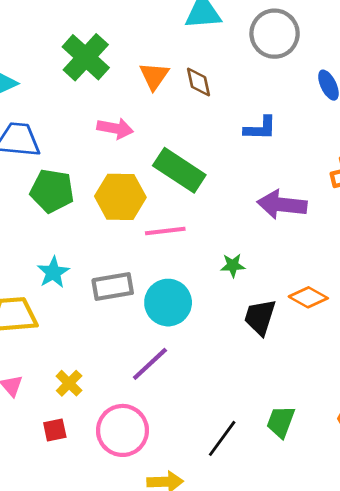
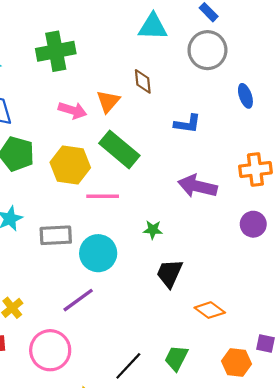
green cross: (86, 57) -> (56, 51), turned 30
orange triangle: (154, 76) -> (108, 101), moved
orange diamond: (308, 297) -> (210, 310), moved

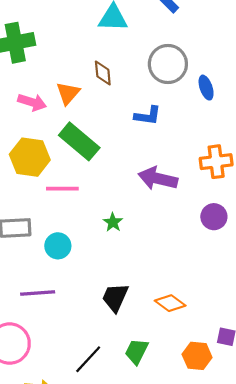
gray circle: (207, 50) -> (168, 64), moved
green star: (153, 230) -> (113, 222), turned 30
cyan circle: (98, 253) -> (58, 246), size x0.7
black trapezoid: (170, 273) -> (115, 298), moved
purple line: (78, 300) -> (38, 293), turned 32

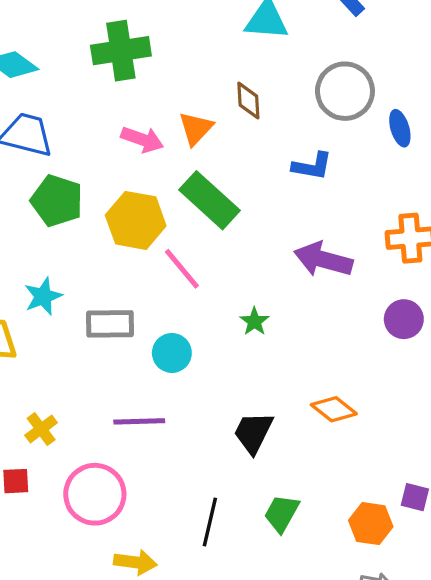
pink line: (62, 189) -> (182, 269), turned 48
orange diamond: (170, 303) -> (334, 409), moved
black line: (88, 359) -> (210, 522), turned -32

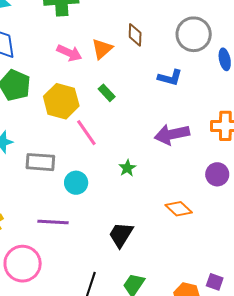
green rectangle: (210, 200) -> (107, 93), size x0.5
purple arrow: (323, 260) -> (172, 134), turned -32
orange diamond: (334, 409) -> (179, 209), moved

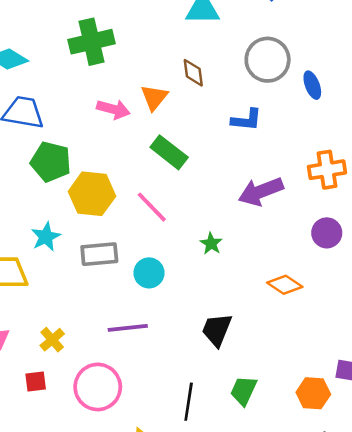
green rectangle: (107, 93) -> (169, 152), size x1.6
yellow hexagon: (61, 101) -> (92, 194), moved

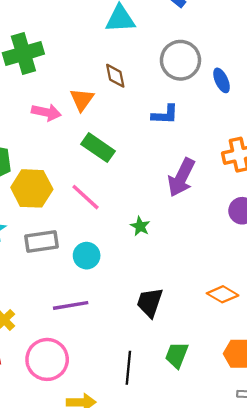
purple arrow: (261, 191) -> (181, 177), turned -39
orange diamond: (285, 285) -> (223, 294), moved

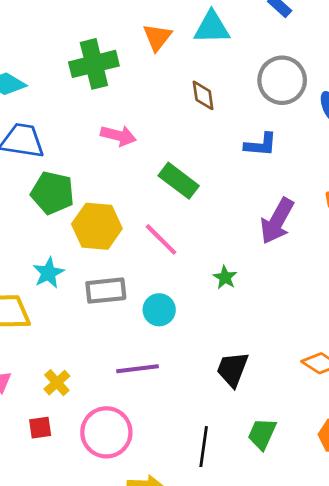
orange triangle: (82, 100) -> (157, 37), moved

